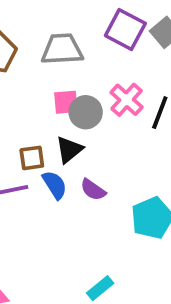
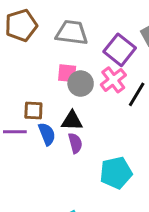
purple square: (125, 29) -> (120, 50), moved
black triangle: (69, 150) -> (72, 121), moved, turned 30
purple semicircle: (93, 190) -> (75, 143), turned -150

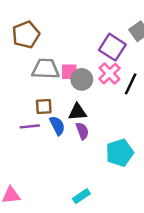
gray trapezoid: (72, 33) -> (46, 69), moved

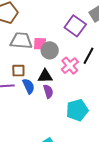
pink cross: (109, 74) -> (70, 66), moved

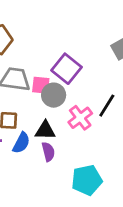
purple square: (75, 26) -> (67, 69), moved
blue semicircle: (29, 86) -> (21, 143), turned 49

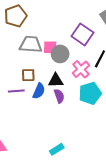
purple square: (67, 69) -> (83, 34), moved
cyan pentagon: (87, 180) -> (90, 93), moved

